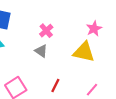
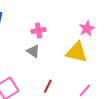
pink cross: (46, 31) -> (38, 31), turned 32

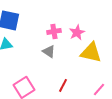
pink star: (87, 28) -> (77, 32), moved

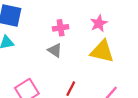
pink star: (77, 32) -> (99, 23), moved

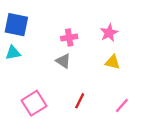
yellow triangle: (102, 51) -> (113, 62), size x0.6

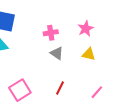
gray triangle: (63, 61) -> (57, 53), moved

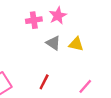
pink star: (86, 29) -> (58, 16), moved
gray triangle: (57, 53) -> (53, 43), moved

